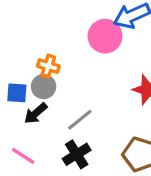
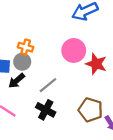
pink circle: (105, 36) -> (74, 50), moved
black cross: (77, 154) -> (46, 110), turned -30

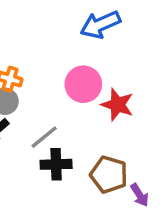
black cross: (46, 110) -> (56, 164), moved, turned -30

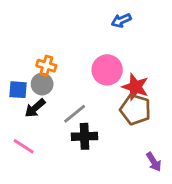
blue arrow: (100, 25) -> (121, 20), size x0.6
brown pentagon: (109, 175) -> (135, 109), moved

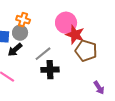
red star: (135, 87) -> (75, 35), moved

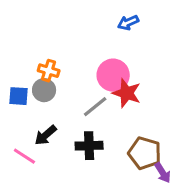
black arrow: (15, 50) -> (46, 135), moved
brown pentagon: (86, 51) -> (145, 153), moved
gray line: (43, 54) -> (95, 107), moved

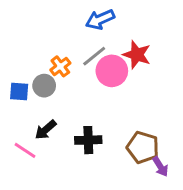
blue arrow: (128, 23) -> (100, 19), moved, size x1.4
orange cross: (49, 71) -> (60, 66), moved, turned 36
red star: (127, 93) -> (137, 55), moved
gray line: (95, 107) -> (94, 56), moved

